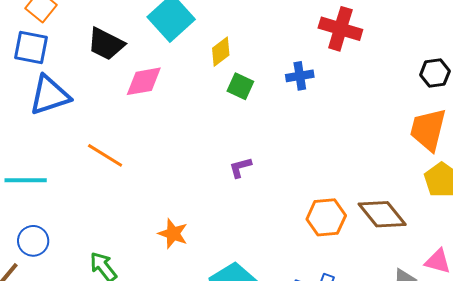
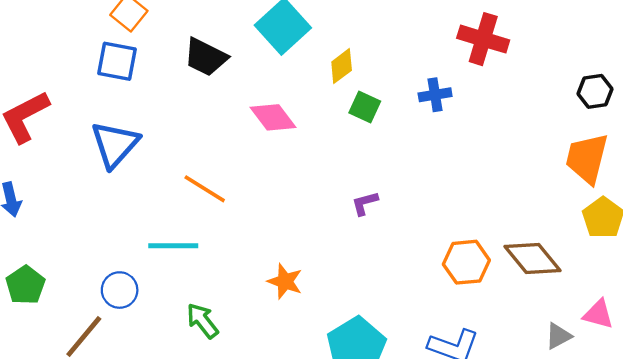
pink diamond: (144, 81) -> (273, 117), moved, turned 63
blue triangle: (50, 95) -> (115, 144), moved, turned -30
cyan line: (26, 180) -> (173, 246), moved

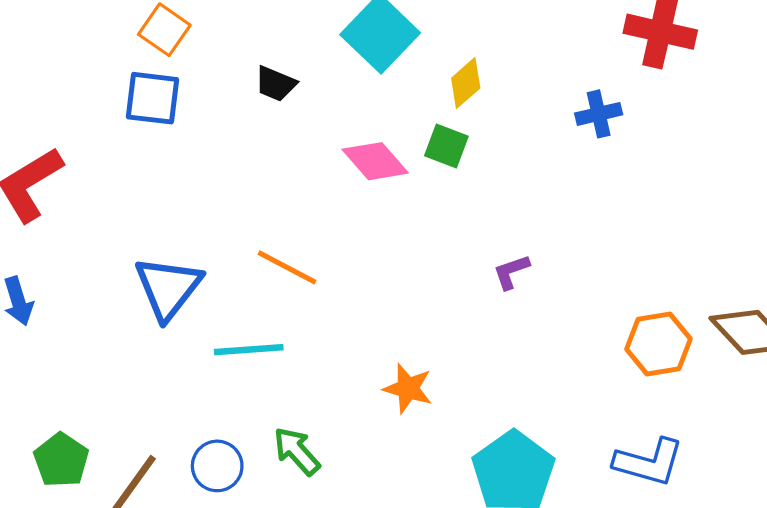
black trapezoid: (206, 57) -> (276, 84), size x0.7
green square: (365, 107) -> (446, 146), moved
blue triangle: (115, 144) -> (168, 288), moved
green pentagon: (25, 285) -> (61, 460), moved
blue circle: (120, 290) -> (217, 466), moved

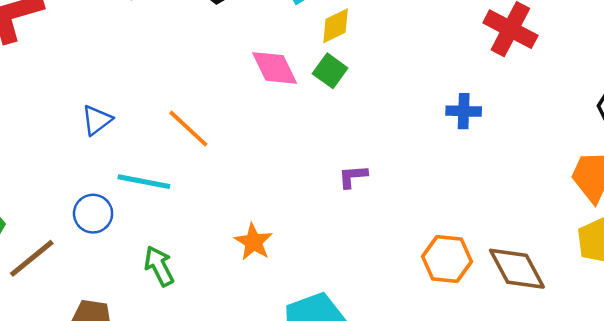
yellow diamond: (466, 83) -> (336, 26), moved
blue cross: (599, 114) -> (464, 111), moved
blue triangle: (168, 288) -> (97, 120), size x0.6
blue circle: (217, 466) -> (93, 214), moved

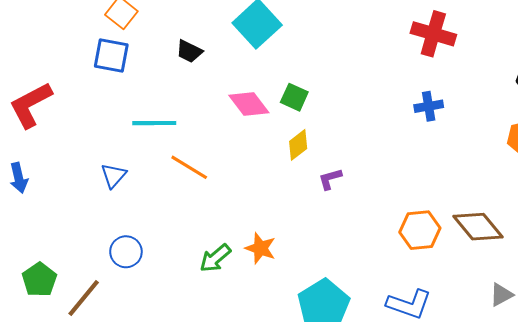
yellow diamond: (336, 26) -> (298, 145), moved
blue cross: (464, 111) -> (429, 106), moved
cyan line: (144, 182) -> (154, 123), moved
green arrow: (159, 266) -> (215, 258), moved, turned -92

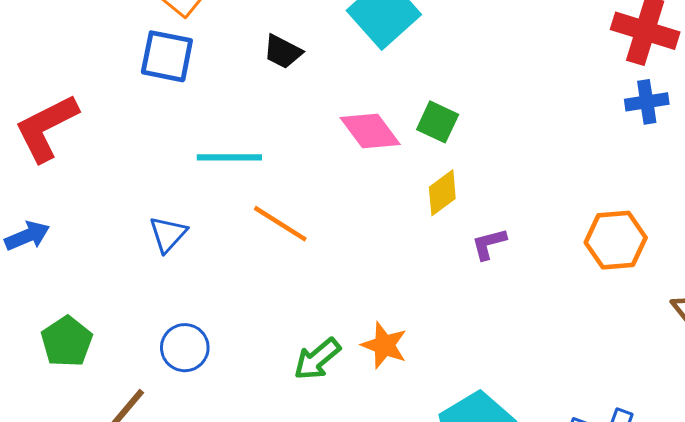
blue cross: (429, 106) -> (647, 102), moved
blue arrow: (19, 178) -> (27, 236), turned -100
orange hexagon: (420, 230) -> (616, 240), moved
green pentagon: (39, 280) -> (67, 342), moved

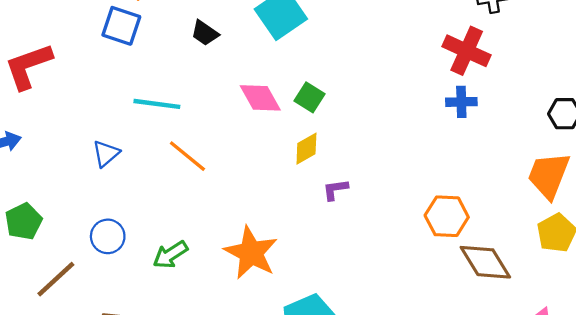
orange hexagon: (616, 240) -> (447, 216), moved
orange star: (384, 345) -> (251, 253), size x1.6
green arrow: (317, 359) -> (170, 255), moved

